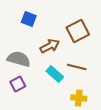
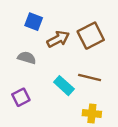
brown arrow: (50, 46) -> (58, 39), moved
gray semicircle: (19, 59) -> (27, 58), moved, size x0.7

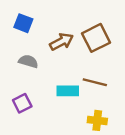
blue square: (34, 22) -> (23, 23), moved
cyan rectangle: (64, 86) -> (68, 91), turned -42

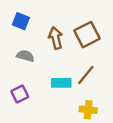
brown arrow: (62, 42) -> (56, 38), turned -75
brown line: (95, 82) -> (86, 75), turned -65

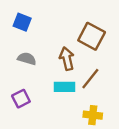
brown square: (87, 35) -> (92, 36), turned -35
brown arrow: (56, 38) -> (67, 59), moved

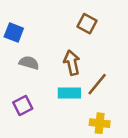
blue square: (22, 22) -> (14, 32), moved
brown square: (92, 36) -> (87, 24), moved, size x0.7

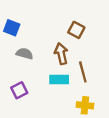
brown square: (87, 24) -> (76, 30), moved
brown line: (97, 84) -> (83, 72), turned -54

